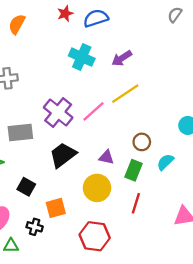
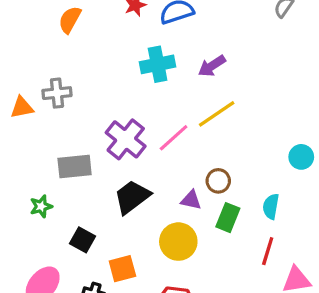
cyan cross: (82, 57) -> (158, 64), turned -35
brown circle: (142, 142) -> (218, 181), moved
cyan semicircle: (165, 162) -> (271, 206), turned -36
red line: (136, 203) -> (268, 251), moved

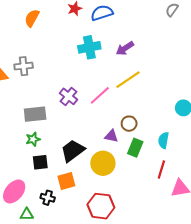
purple cross: (126, 139) -> (68, 96), size x0.7
black trapezoid: (132, 197) -> (73, 151), moved
green star: (41, 206) -> (33, 139), moved
black square: (83, 240) -> (40, 162), turned -35

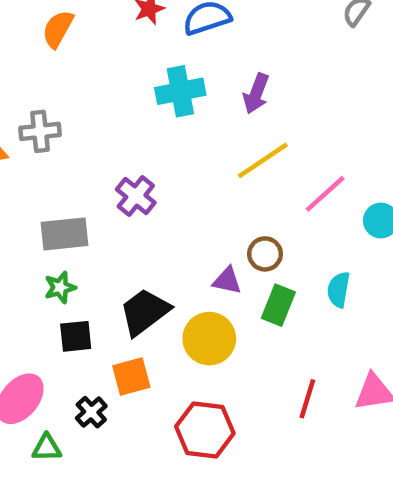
purple arrow: (125, 48) -> (256, 94), turned -36
pink line: (100, 95) -> (325, 194), moved
red line: (161, 170) -> (307, 399), moved
black cross: (48, 198) -> (91, 412), turned 32

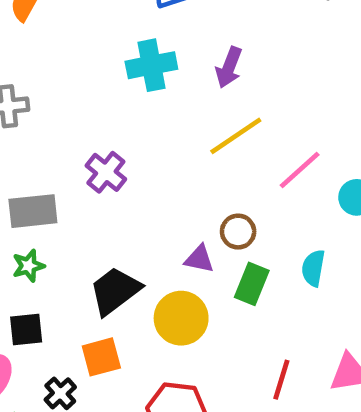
black square: (76, 336) -> (26, 330), moved

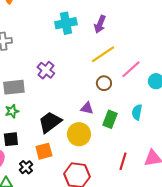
brown circle: (238, 232) -> (104, 83), moved

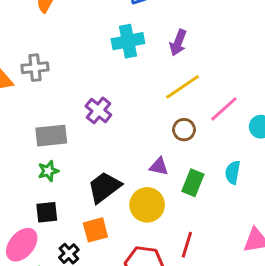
red line: (123, 161) -> (187, 245), moved

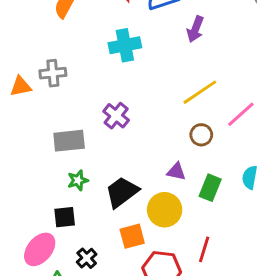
cyan cross: (128, 41) -> (125, 45), moved
purple arrow: (178, 43) -> (195, 29), moved
green star: (48, 171) -> (78, 180), moved
orange square: (95, 230) -> (132, 236), moved

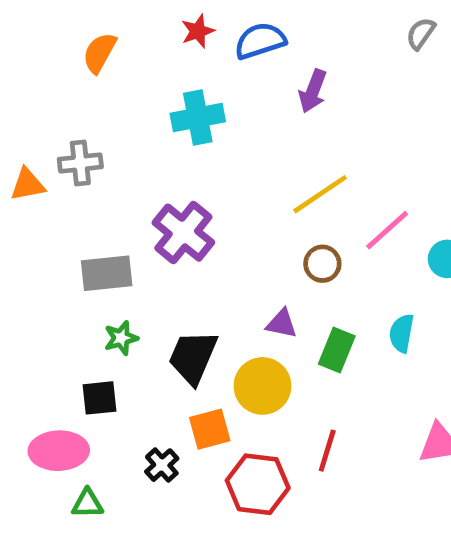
purple cross: (116, 116) -> (183, 233), size x1.4
black trapezoid: (122, 192) -> (193, 357), turned -30
pink ellipse: (40, 249) -> (59, 451), turned 48
black cross: (87, 258) -> (162, 465), moved

